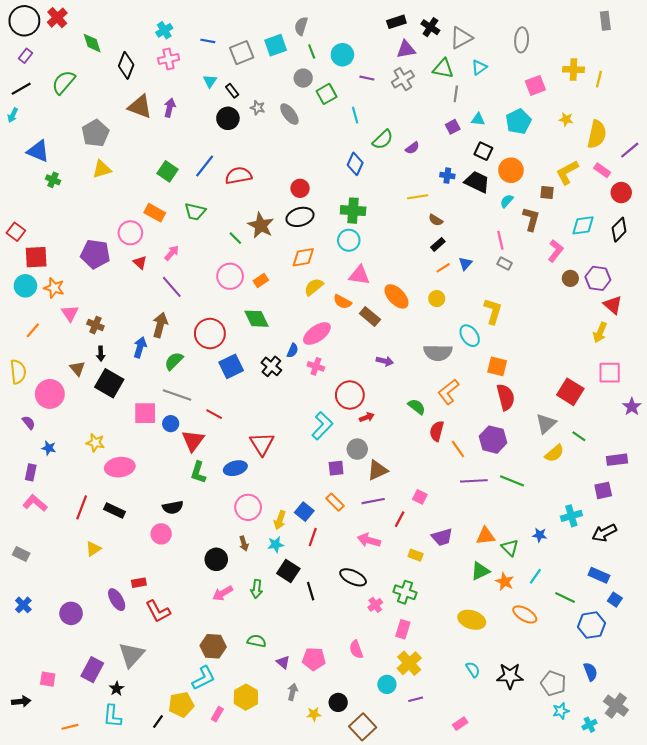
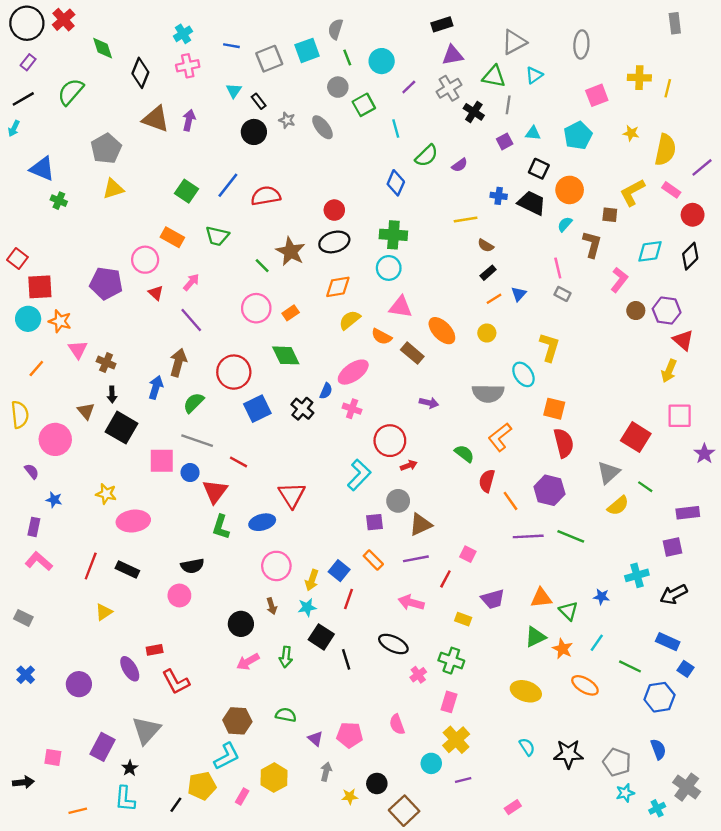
black cross: (430, 27) -> (474, 112), moved
purple line: (367, 78) -> (409, 87), turned -56

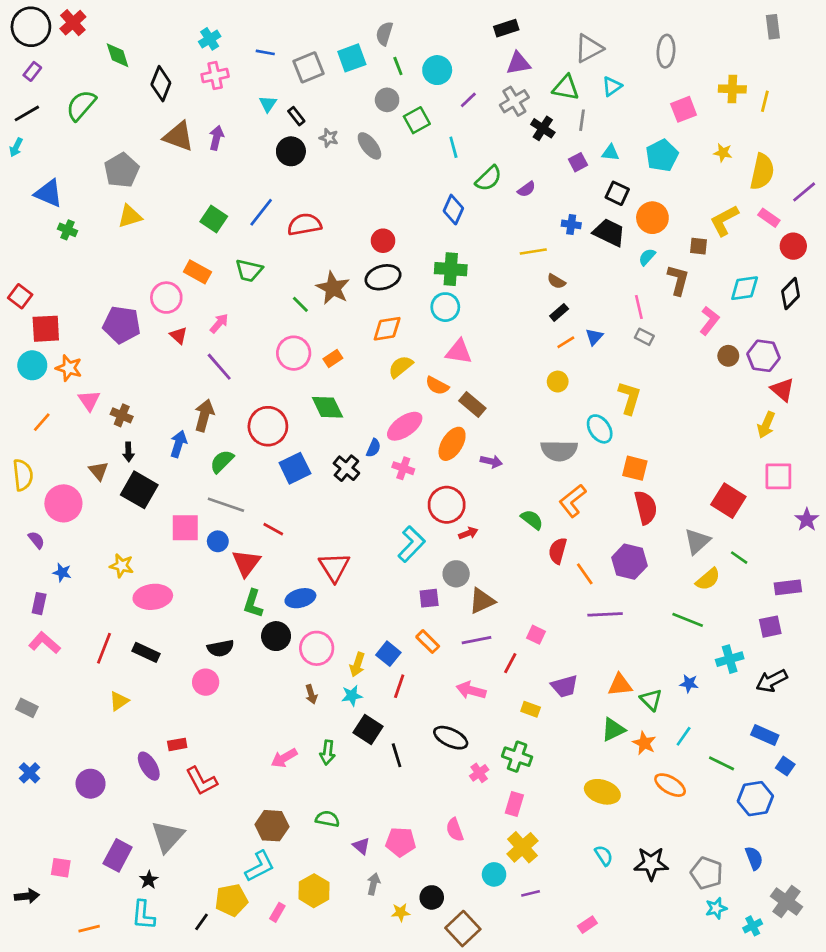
orange ellipse: (442, 331) -> (452, 444), moved, turned 76
green line: (571, 536) -> (688, 620), moved
black circle: (241, 624) -> (276, 636), moved

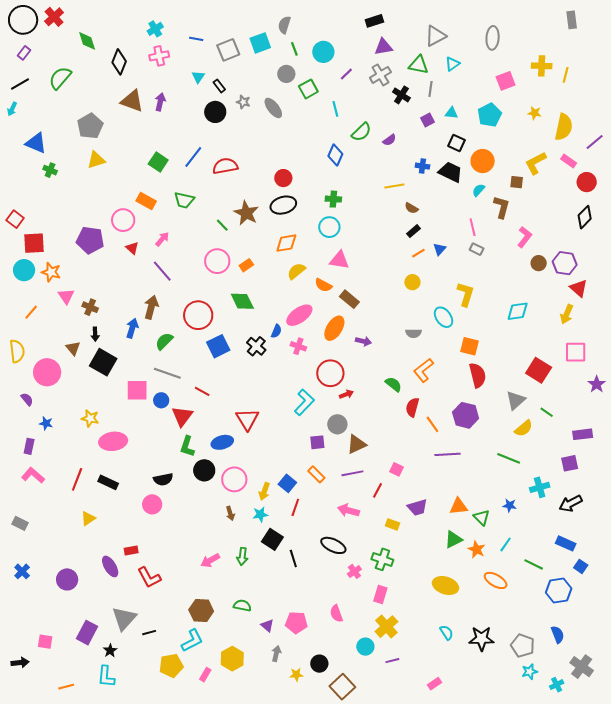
green cross: (451, 269) -> (333, 199), size x0.7
cyan diamond: (745, 288) -> (518, 311), moved
gray semicircle: (559, 451) -> (413, 333), size x0.6
black line: (202, 922) -> (149, 633), moved, turned 40

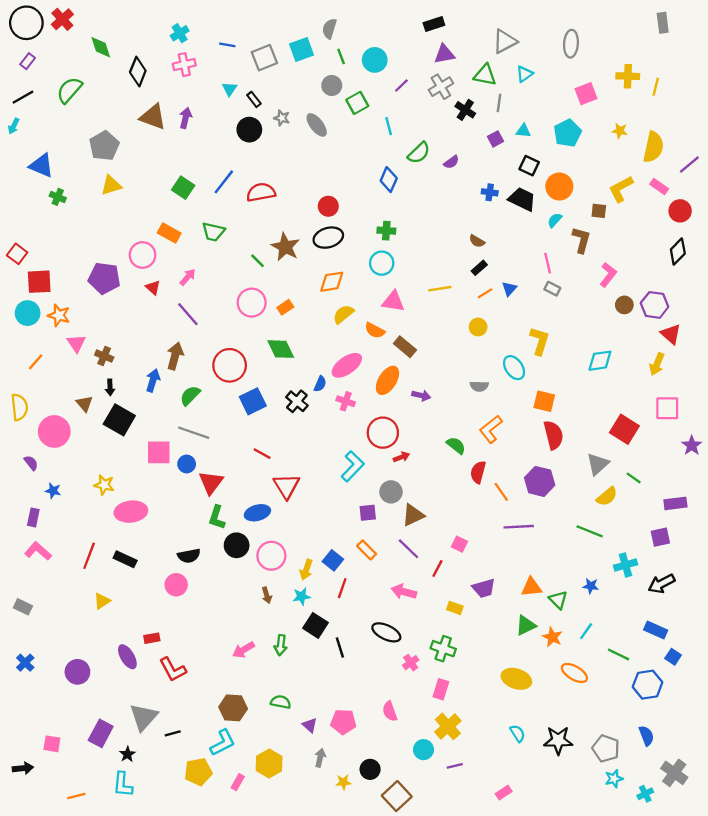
yellow line: (394, 186) -> (440, 289), moved
red line: (202, 391) -> (262, 454), moved
purple line: (352, 473) -> (408, 549), turned 55

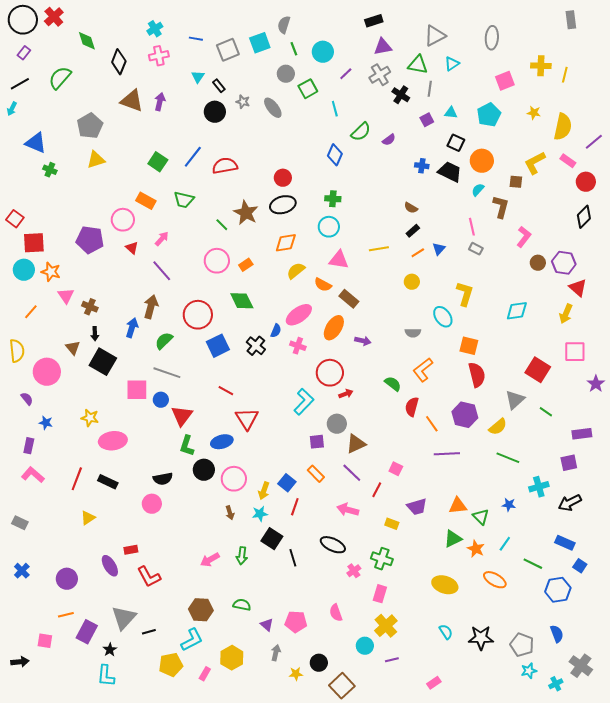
yellow semicircle: (607, 497) -> (498, 427), moved
orange line: (76, 796) -> (66, 615), moved

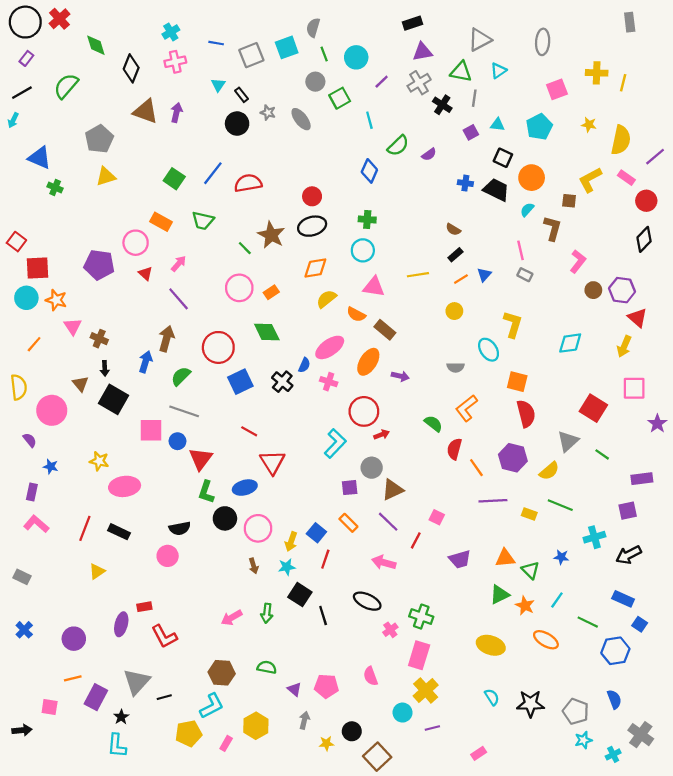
yellow rectangle: (392, 524) -> (529, 514), moved
purple ellipse: (110, 566) -> (121, 624), turned 45
pink rectangle: (380, 594) -> (419, 655), size x1.4

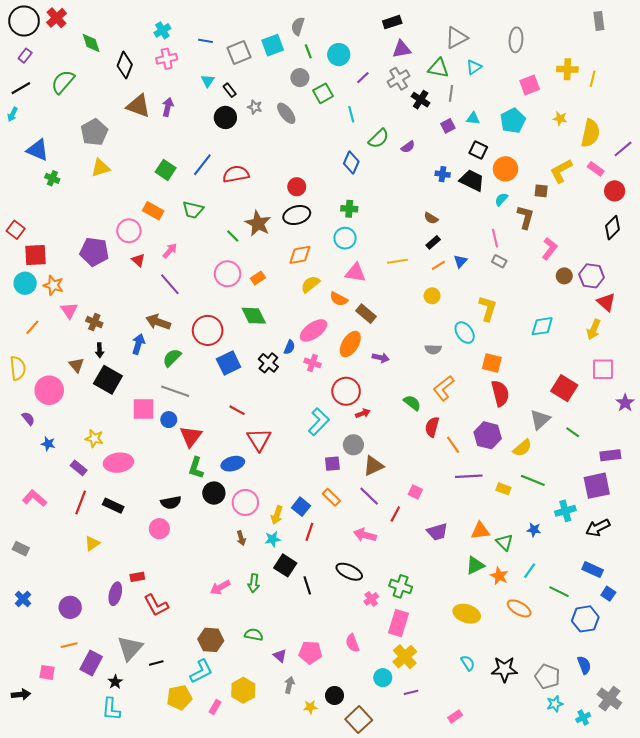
brown arrow: (166, 339) -> (158, 322), turned -85
purple rectangle: (32, 492) -> (79, 468), moved, turned -63
purple square: (628, 511) -> (597, 486), size x1.5

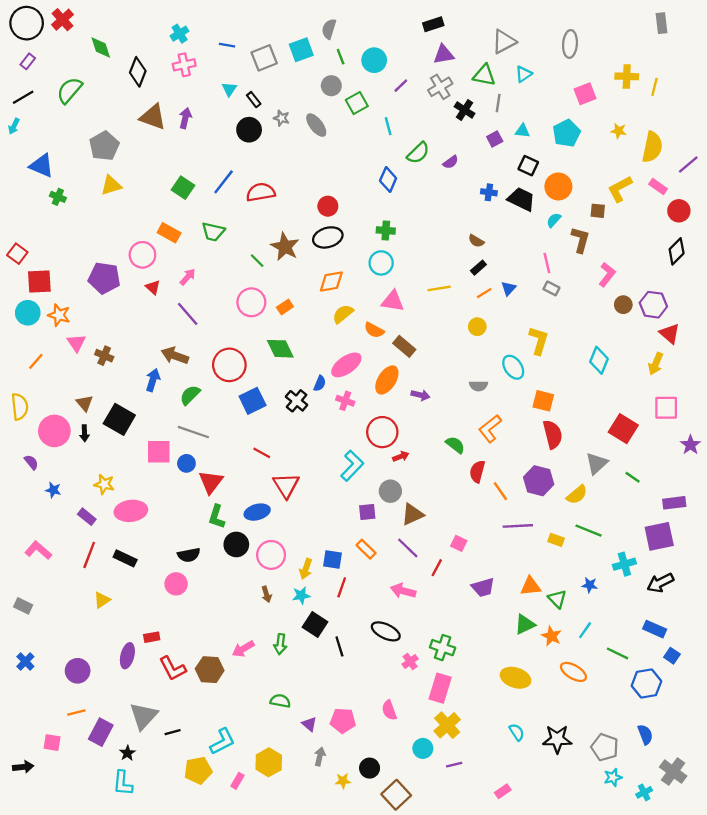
cyan diamond: (542, 326) -> (599, 360), turned -60
black arrow: (100, 350) -> (85, 433), moved
blue square: (301, 507) -> (332, 560), turned -30
brown hexagon: (211, 640) -> (210, 670), moved

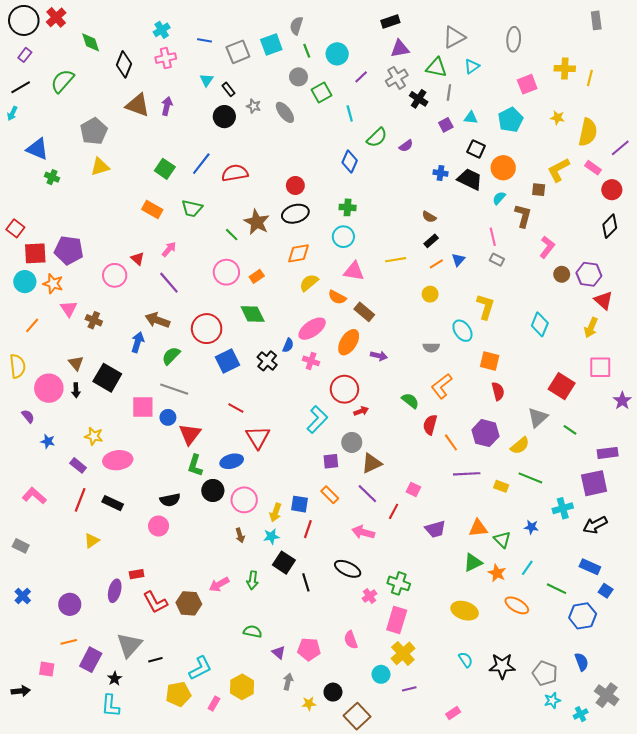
pink circle: (142, 255) -> (115, 275), moved
purple pentagon: (104, 278) -> (69, 250), moved
red semicircle: (553, 434) -> (498, 391), size x0.7

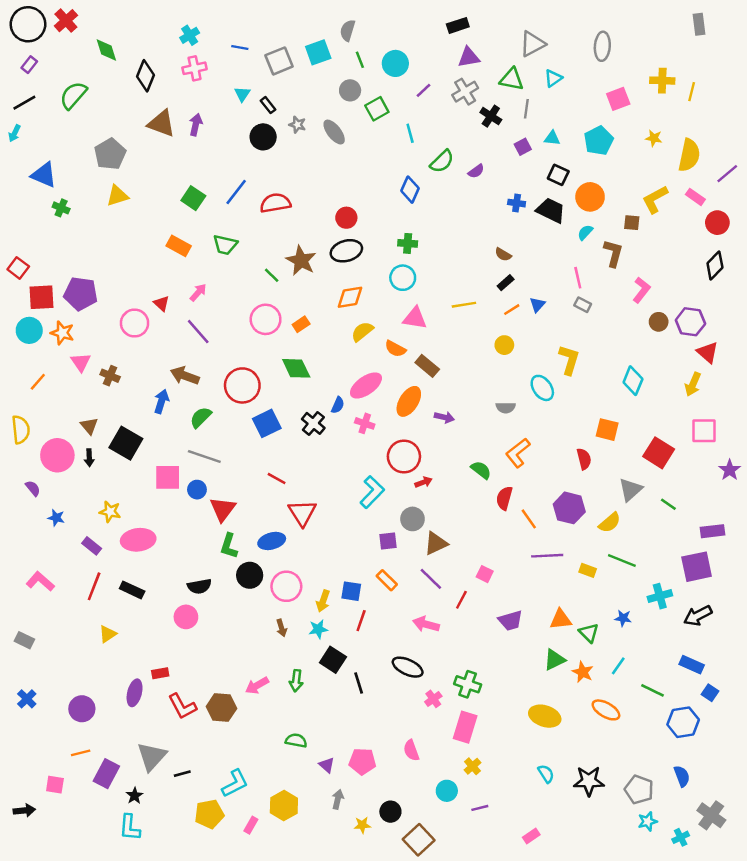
orange square: (490, 361) -> (607, 430), moved
yellow cross: (403, 653) -> (472, 766), size x0.6

